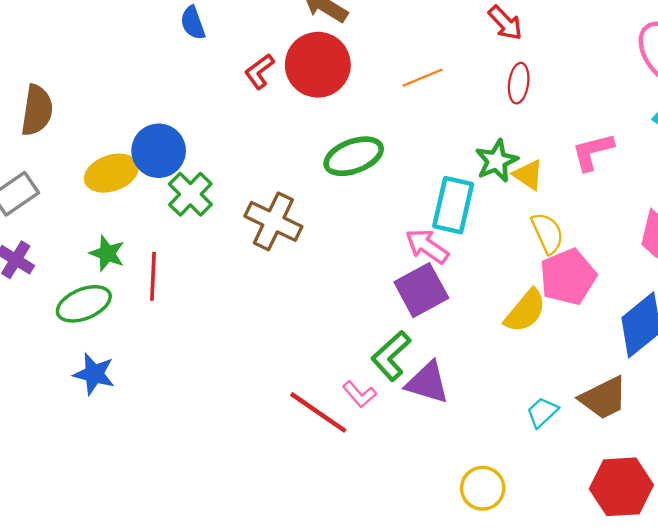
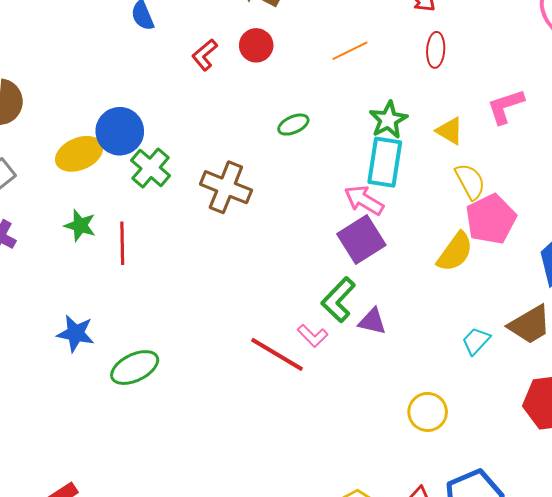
red circle: (318, 65) -> (256, 45), size x0.6
green ellipse: (354, 156) -> (293, 125), size x0.6
green star: (496, 161) -> (388, 120), moved
green ellipse: (84, 304) -> (135, 368), moved
purple triangle: (427, 383) -> (372, 321), size x0.7

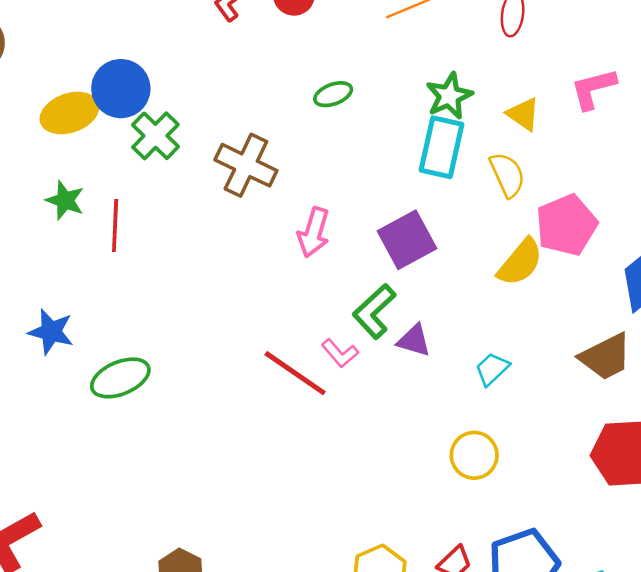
yellow semicircle: (470, 182) -> (507, 175), moved
pink arrow: (364, 200) -> (314, 232), moved, turned -108
cyan trapezoid: (476, 341) -> (492, 369), moved

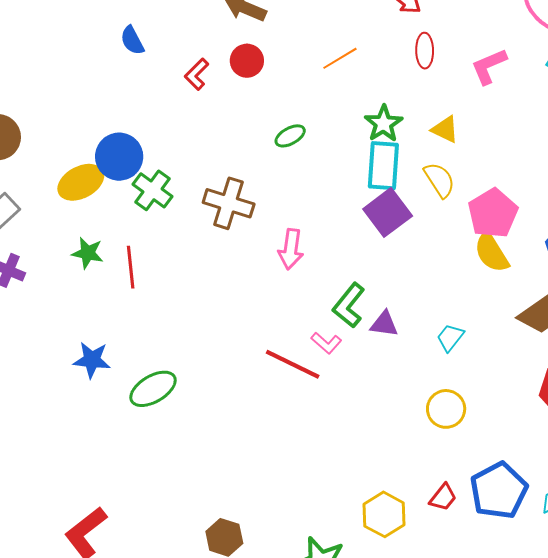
pink L-shape: (593, 89) -> (489, 66), moved
purple square: (407, 240) -> (388, 212), moved
yellow semicircle: (520, 262) -> (492, 252), moved, turned 117

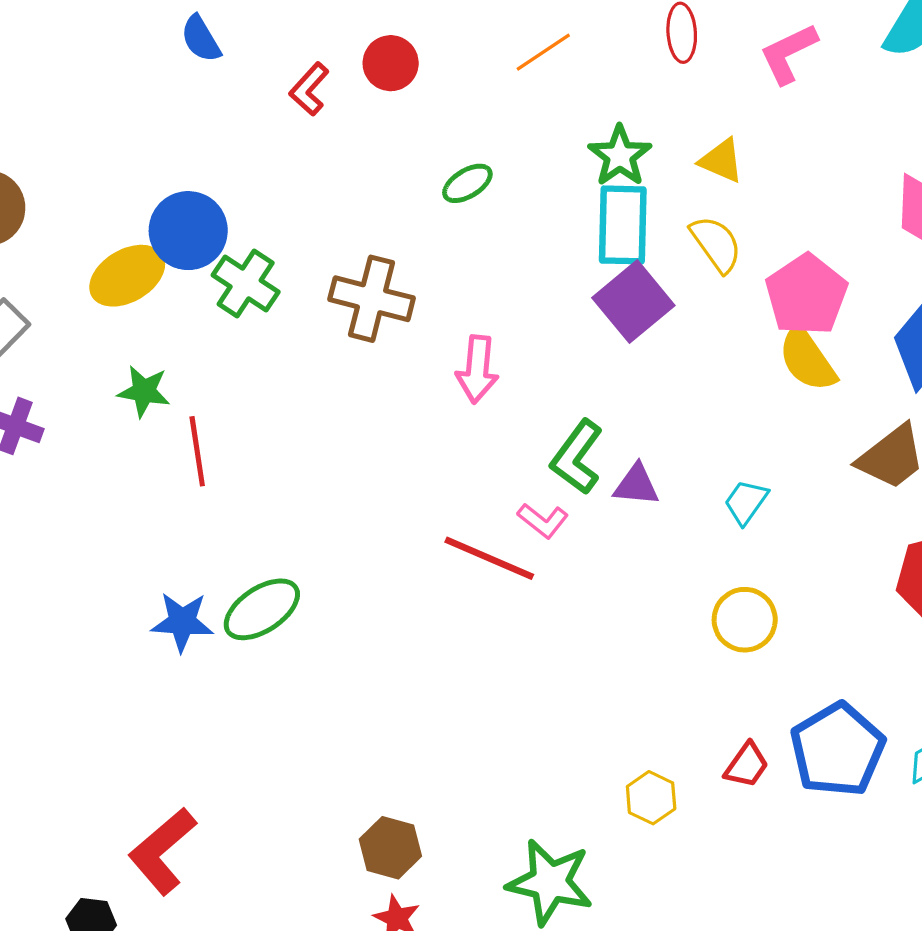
red line: (131, 267) -> (197, 451), moved
blue star: (92, 360) -> (182, 622), moved
yellow hexagon: (384, 514) -> (651, 798), size x0.7

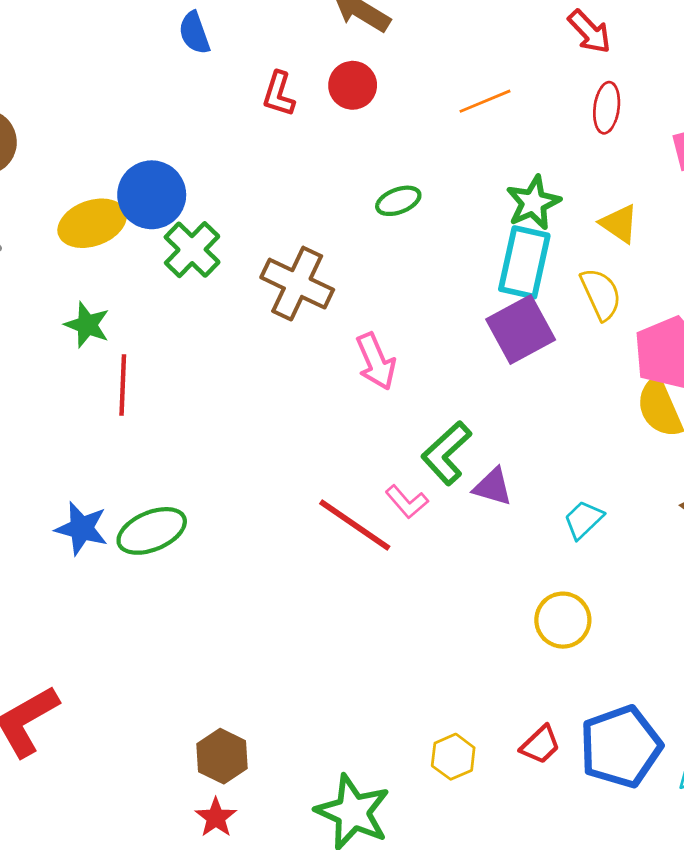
red L-shape: (309, 89) -> (279, 94), turned -36
pink arrow: (477, 369) -> (376, 361), turned -40

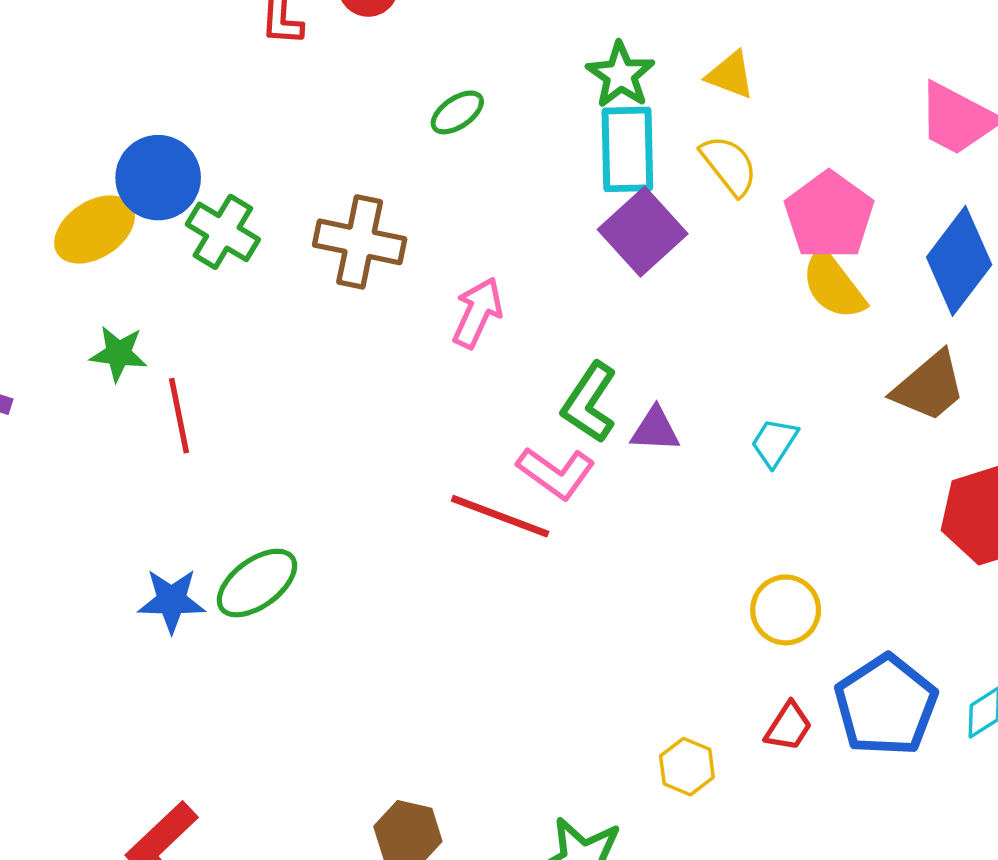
pink arrow: (376, 361) -> (478, 313), turned -118
pink L-shape: (407, 502) -> (556, 473), size x1.4
yellow circle: (563, 620) -> (786, 610), moved

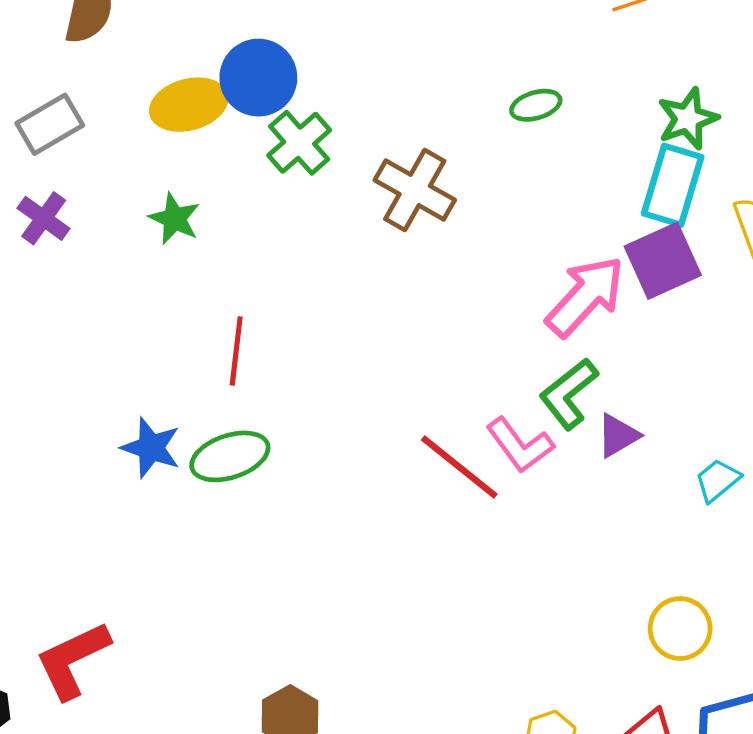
pink arrow: (478, 313) -> (585, 296), moved, size x1.4
red line: (179, 416) -> (236, 351), moved
purple triangle: (655, 430) -> (618, 436), turned -51

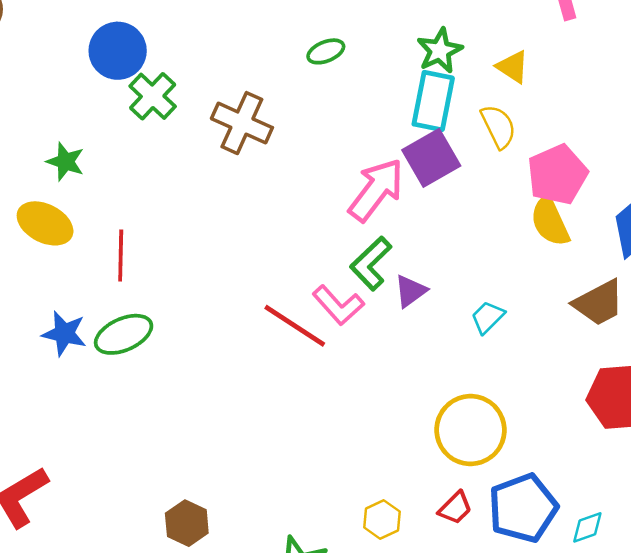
yellow ellipse: (189, 105) -> (45, 223), moved, turned 48
yellow circle: (680, 629) -> (471, 430), size x1.5

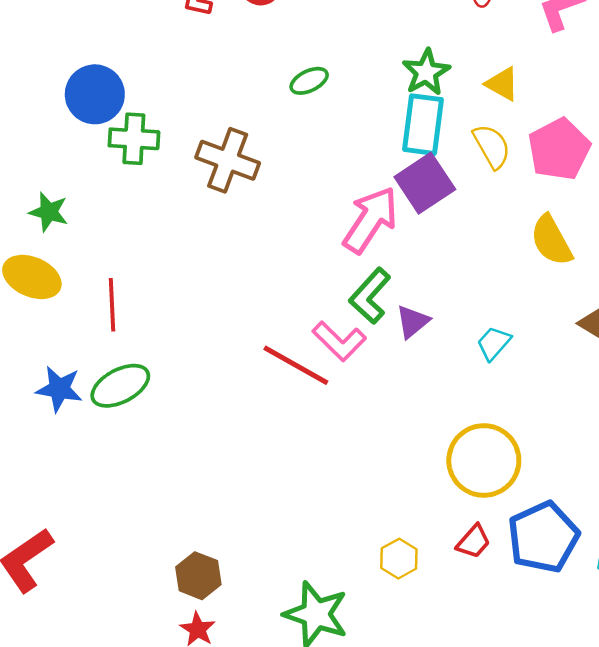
green cross: (153, 96) -> (134, 139), turned -36
pink pentagon: (557, 175) -> (559, 149), moved

